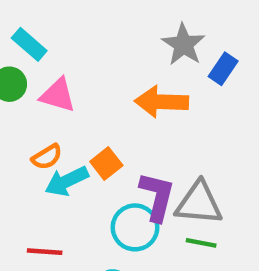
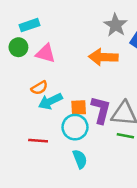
cyan rectangle: (29, 44) -> (29, 25), turned -60
orange square: (106, 163) -> (79, 107), moved, turned 35
cyan circle: (135, 227) -> (75, 127), moved

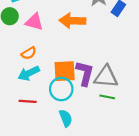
orange arrow: (103, 57) -> (72, 21), moved
cyan arrow: (50, 101) -> (29, 73), moved
orange square: (79, 107) -> (65, 71), size x1.5

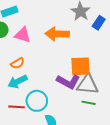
orange square: (65, 71) -> (80, 66), moved
purple L-shape: (85, 73) -> (68, 82), turned 105
cyan circle: (61, 89) -> (37, 101), moved

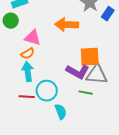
pink triangle: (23, 35) -> (33, 38), moved
cyan arrow: (18, 82) -> (28, 72), turned 108
green line: (89, 103) -> (86, 93), moved

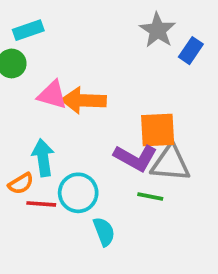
orange arrow: (67, 25) -> (84, 100), moved
orange semicircle: (28, 54) -> (21, 184), moved

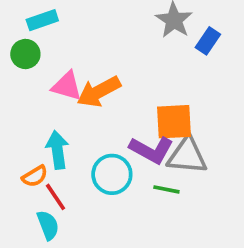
orange arrow: (84, 100) -> (99, 92), turned -30
cyan circle: (78, 193) -> (112, 174), moved
red line: (41, 204) -> (55, 197), turned 52
cyan semicircle: (104, 232) -> (48, 225), moved

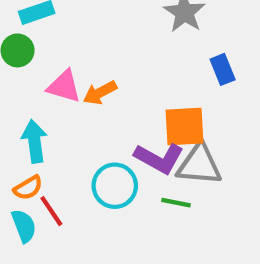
blue rectangle: (208, 41) -> (223, 69), moved, turned -56
orange arrow: (99, 92) -> (100, 93), size x0.7
cyan arrow: (57, 150) -> (34, 141), moved
cyan semicircle: (48, 225) -> (24, 226), moved

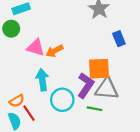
cyan arrow: (34, 141) -> (42, 80), moved
purple L-shape: (159, 158) -> (86, 85), turned -85

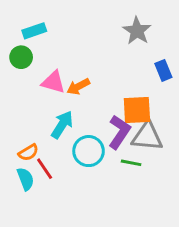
cyan arrow: (42, 80) -> (62, 125), turned 40

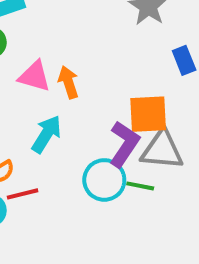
orange arrow: (78, 87) -> (68, 82), turned 100
cyan circle: (89, 151) -> (104, 180), moved
red line: (45, 169) -> (23, 194), turned -70

